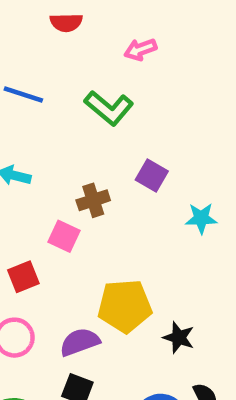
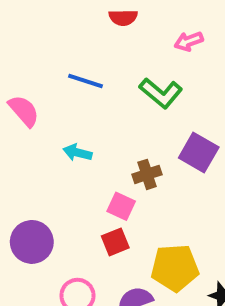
purple square: (152, 176) -> (199, 153), size x1.4
red square: (23, 277) -> (115, 242), moved

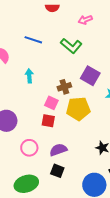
cyan arrow: (77, 153) -> (29, 76), turned 72
red square: (115, 242) -> (48, 121), turned 32
yellow pentagon: (175, 268) -> (78, 109), moved

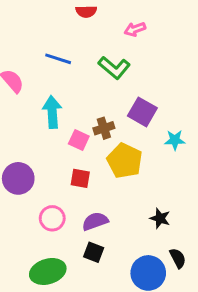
cyan arrow: (29, 76) -> (52, 112), size x1.5
pink square: (51, 103) -> (79, 140), moved
yellow pentagon: (78, 109) -> (125, 161), turned 30

